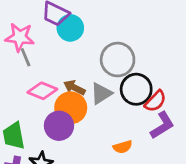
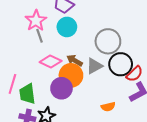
cyan circle: (70, 28) -> (67, 27), moved
pink star: (20, 37) -> (36, 21), turned 30

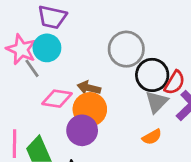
cyan circle: (67, 27) -> (47, 48), moved
gray triangle: (94, 66) -> (157, 102), moved

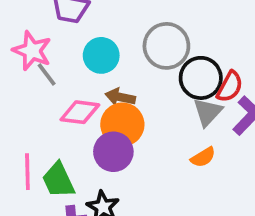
cyan circle: (47, 48) -> (101, 55), moved

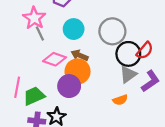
red semicircle: (230, 87) -> (145, 51), moved
green trapezoid: (58, 180) -> (34, 96), turned 80

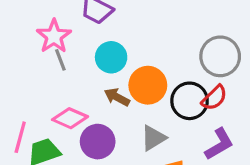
gray circle: (112, 31) -> (220, 56), moved
pink diamond: (54, 59) -> (70, 118), moved
orange circle: (78, 71) -> (148, 85), moved
gray triangle: (128, 74) -> (153, 138), moved

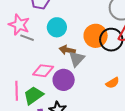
gray line: (60, 60) -> (27, 38), turned -32
orange circle: (148, 85) -> (96, 36), moved
gray triangle: (153, 138) -> (77, 59), moved

